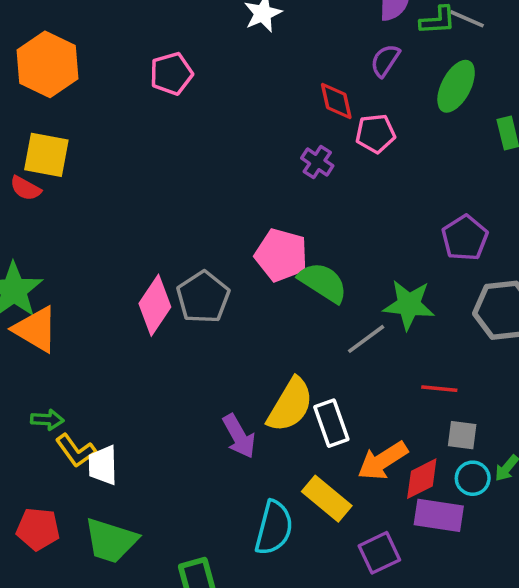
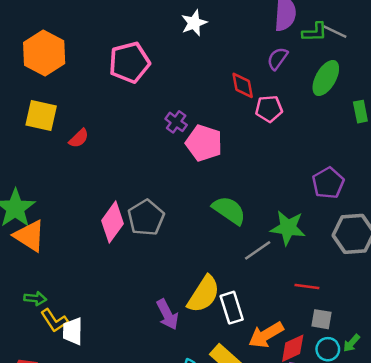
pink pentagon: (171, 74) -> (129, 62), size x1.4
purple cross: (317, 162) -> (176, 122), moved
red semicircle: (25, 188) -> (79, 138), moved, turned -75
pink pentagon: (281, 255) -> (204, 143), moved

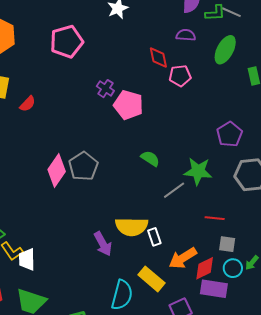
purple semicircle: (277, 58) -> (186, 35), turned 60
green semicircle: (229, 210) -> (150, 158), size x0.7
yellow semicircle: (204, 294) -> (132, 227), turned 60
white rectangle: (232, 308) -> (154, 237), size x0.7

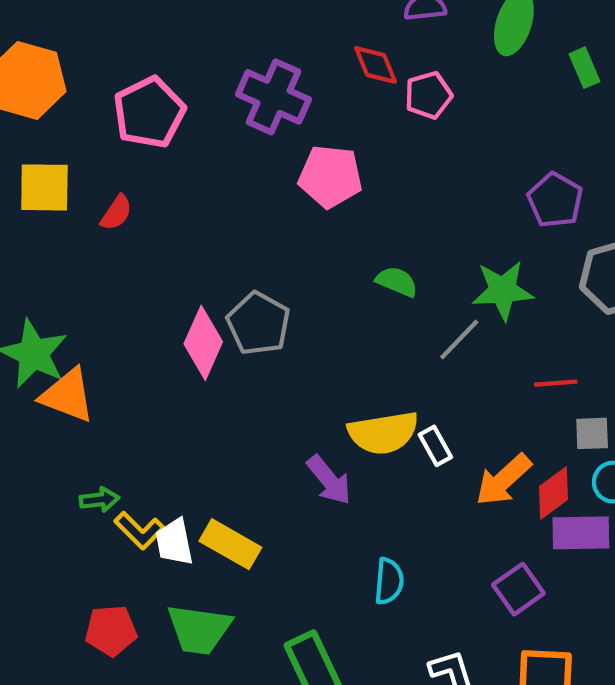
pink pentagon: (67, 42) -> (149, 112), moved
purple cross: (105, 89) -> (273, 97), moved, size x1.8
yellow rectangle: (151, 279) -> (230, 544), moved
cyan semicircle: (122, 295) -> (389, 581), size x0.7

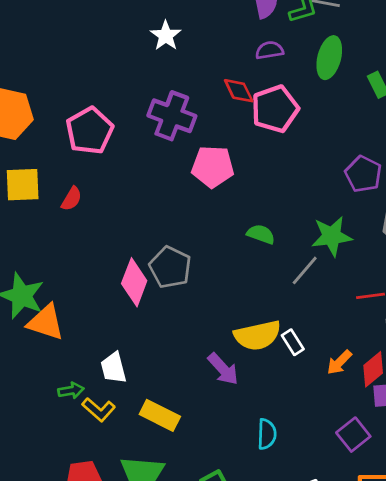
pink pentagon: (428, 95) -> (275, 109), size x1.5
orange arrow: (503, 480) -> (339, 362), size x0.7
white trapezoid: (174, 542) -> (113, 368), moved

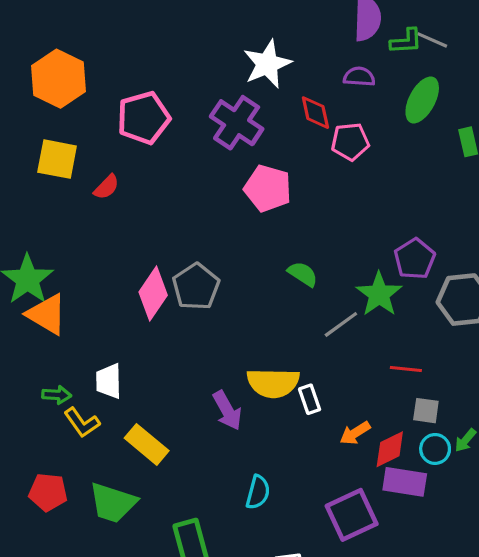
white star: (166, 36) -> (267, 64), moved, size x1.4
pink pentagon: (275, 109) -> (350, 142), size x0.7
purple pentagon: (363, 174) -> (415, 259), moved
green star: (332, 236) -> (379, 294), turned 30
purple square: (353, 435) -> (352, 515), size x1.4

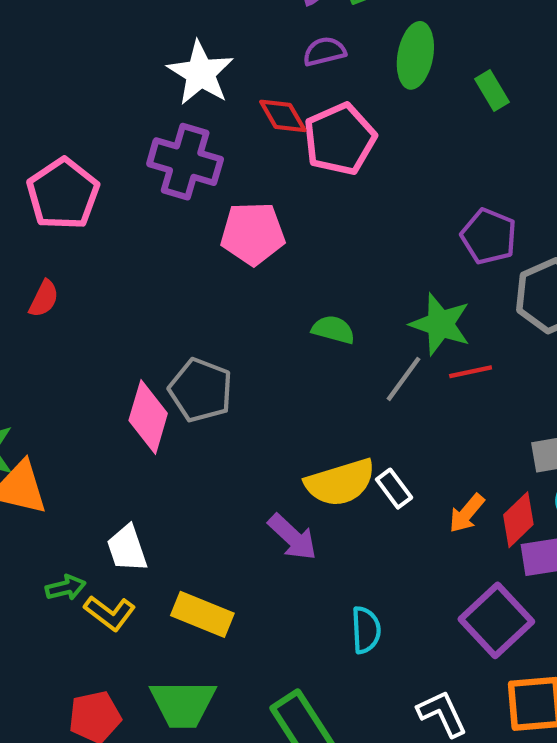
pink pentagon: (350, 142) -> (340, 139), size x1.4
purple pentagon: (415, 259) -> (489, 236), moved
red line: (406, 369) -> (471, 372), moved

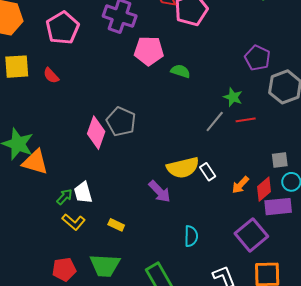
red semicircle: (44, 299) -> (51, 76), turned 108
green star: (440, 324) -> (233, 97), size x0.7
green semicircle: (333, 330) -> (180, 71), moved
green arrow: (66, 588) -> (65, 197), moved, turned -36
yellow rectangle: (202, 614) -> (116, 225), size x0.6

